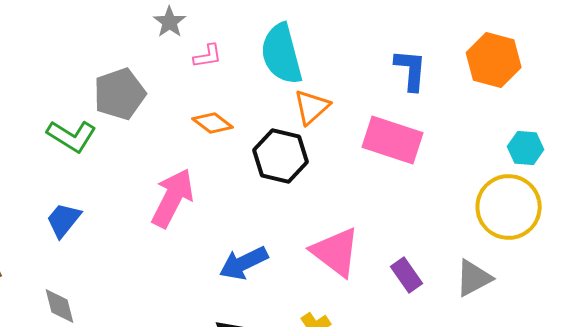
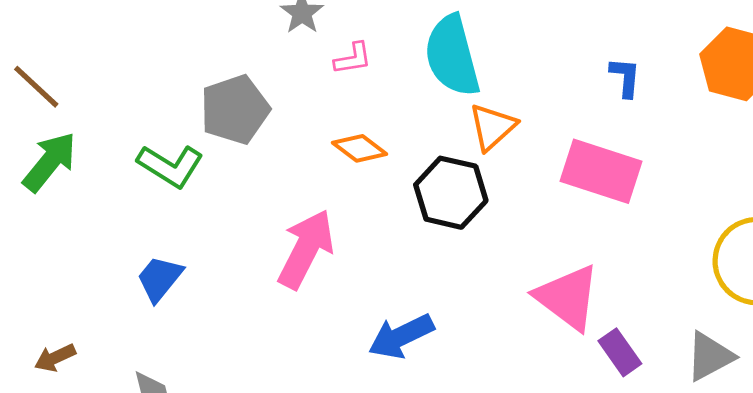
blue L-shape: (411, 70) -> (625, 77), size x0.7
pink triangle: (336, 252) -> (568, 297), moved

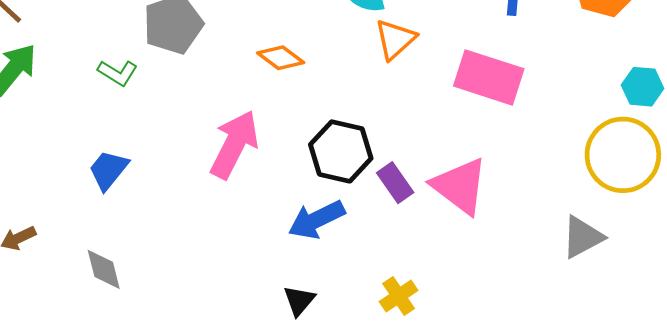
green L-shape: (170, 166) -> (118, 73), size x0.7
black hexagon: (451, 193) -> (341, 151), moved
purple rectangle: (620, 352) -> (395, 183), moved

